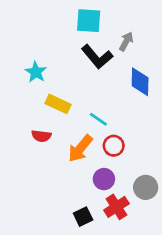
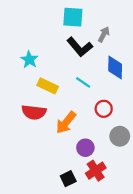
cyan line: (98, 119) -> (83, 82), moved
red semicircle: (41, 136) -> (34, 112), size x1.5
red circle: (114, 146) -> (104, 109), moved
gray circle: (146, 187) -> (120, 136), moved

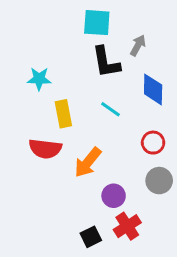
black L-shape: (80, 47) -> (106, 62), turned 30
cyan star: (29, 60) -> (39, 79), turned -30
yellow rectangle: (48, 86) -> (63, 114), turned 54
red circle: (104, 109) -> (153, 143), moved

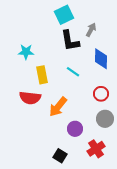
cyan square: (97, 23) -> (64, 15), turned -30
red cross: (127, 226) -> (96, 149), moved
black square: (91, 237) -> (60, 156), turned -32

